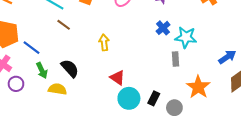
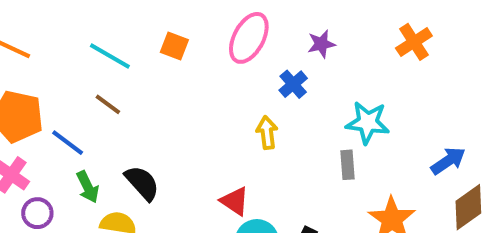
brown line: (64, 25) -> (108, 104), moved
blue cross: (163, 28) -> (293, 84), moved
yellow arrow: (104, 42) -> (267, 133), moved

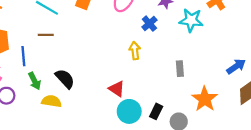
brown line: (108, 104) -> (46, 35), turned -35
cyan star: (368, 123) -> (191, 20), moved
blue line: (68, 143) -> (23, 56), turned 48

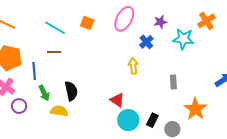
black semicircle: (65, 79) -> (71, 91), turned 30

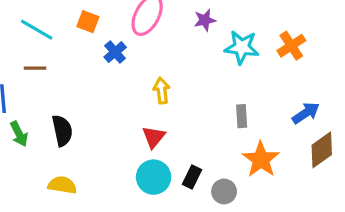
orange cross: (206, 21) -> (291, 46), moved
blue cross: (146, 42) -> (115, 52), moved
gray rectangle: (173, 82) -> (242, 116), moved
red triangle: (117, 100) -> (154, 137), moved, turned 35
yellow semicircle: (59, 111) -> (62, 185), moved

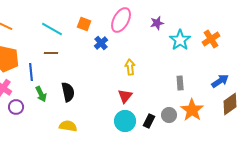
cyan star: (242, 47) -> (180, 40), turned 30
gray circle: (224, 191) -> (169, 115), moved

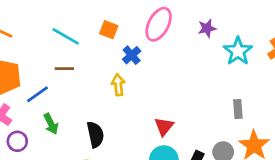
yellow arrow: (130, 67) -> (118, 85), moved
blue line: (31, 72) -> (37, 94), turned 60
black semicircle: (68, 92) -> (95, 135), moved

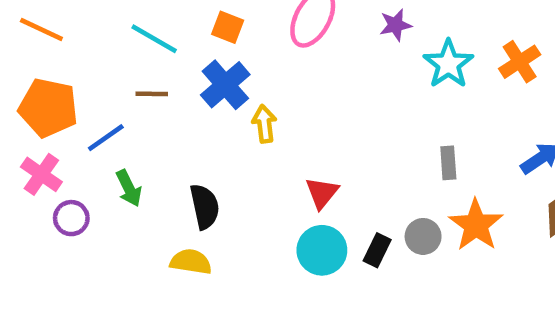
blue cross: (132, 55) -> (225, 85), moved, size x1.5
yellow arrow: (118, 85) -> (264, 124), moved

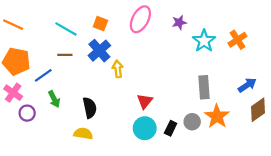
gray rectangle: (448, 163) -> (204, 87), size x1.5

